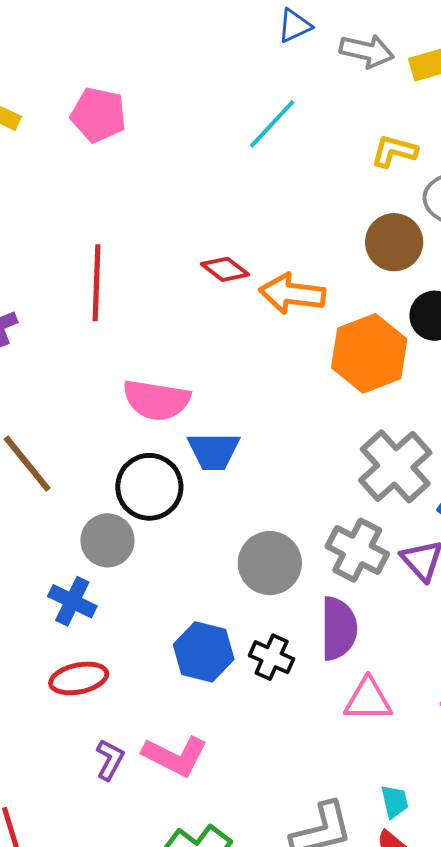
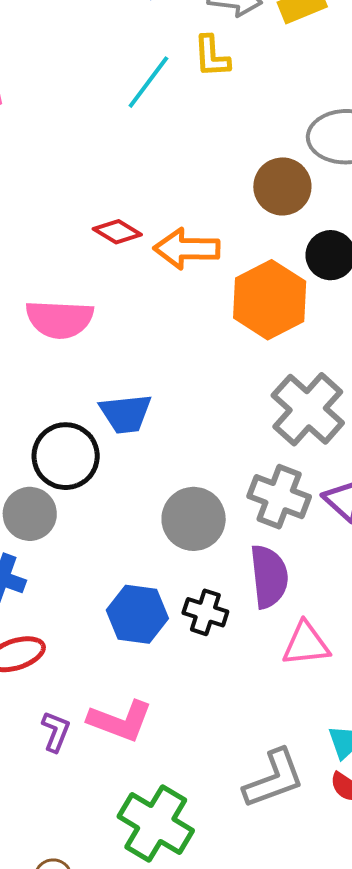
yellow L-shape: (394, 151) -> (212, 56), moved, turned -102
pink semicircle: (156, 400) -> (60, 319), moved

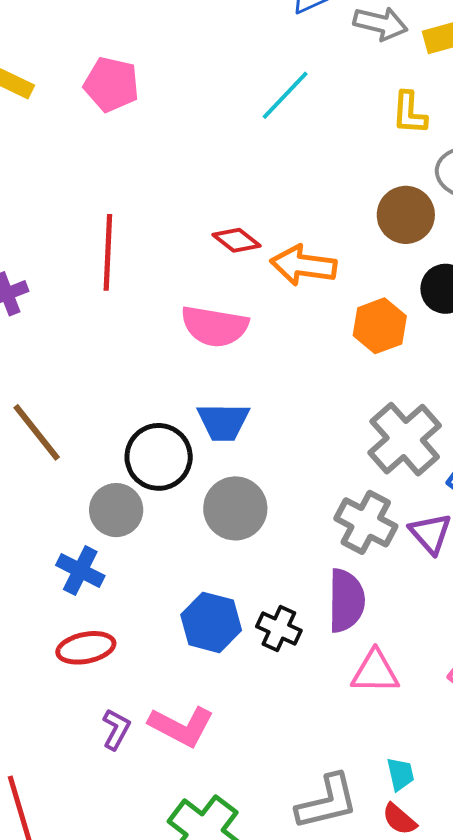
yellow L-shape: (212, 56) -> (409, 113), moved
orange hexagon: (270, 300) -> (380, 326), size x0.7
pink semicircle: (60, 319) -> (215, 326), moved
gray circle: (194, 519) -> (235, 508), moved

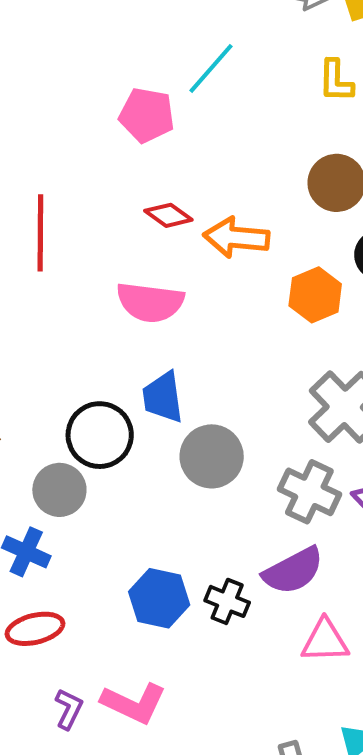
pink pentagon: (111, 84) -> (147, 115), moved
blue trapezoid: (223, 422) -> (163, 397), turned 84
gray circle: (235, 508) -> (212, 456), moved
purple semicircle: (346, 601) -> (293, 571), turned 64

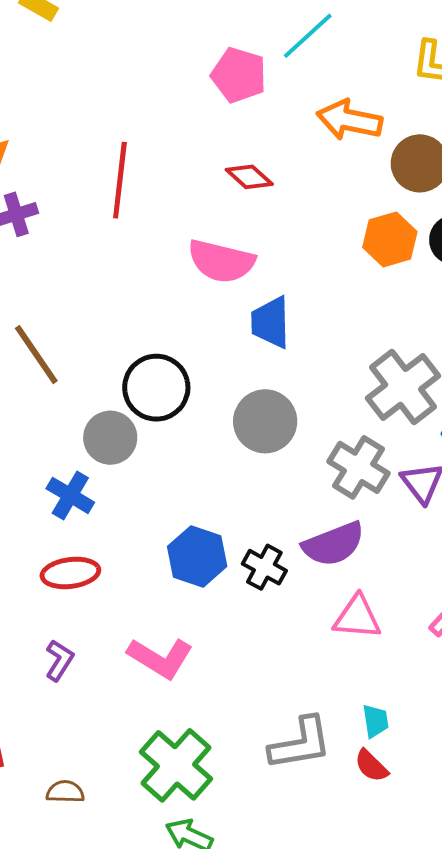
orange arrow: (236, 238) -> (349, 120), moved
orange hexagon: (315, 295) -> (390, 239), moved
blue trapezoid: (163, 397) -> (271, 322), moved
purple L-shape: (69, 709) -> (59, 660), moved

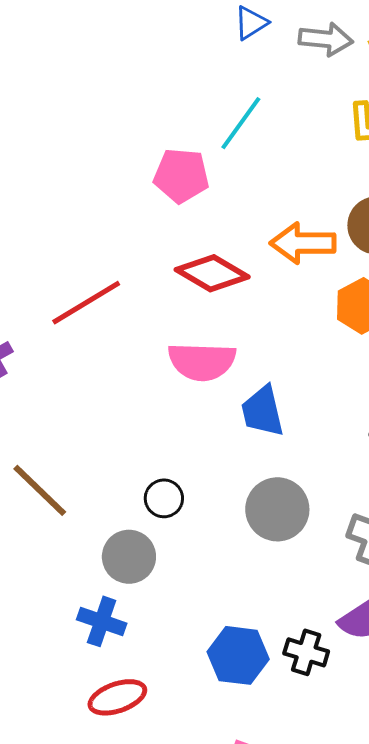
orange arrow: (349, 120) -> (303, 243), moved
red diamond: (249, 177) -> (212, 273), size x1.5
red line: (120, 180) -> (86, 303), turned 64
black circle: (156, 388) -> (164, 498), size x0.6

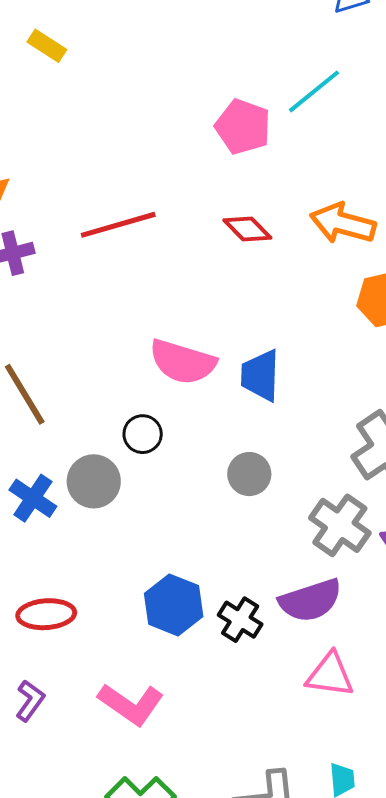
red diamond: (212, 273) -> (247, 229), size x0.7
pink semicircle: (202, 361) -> (183, 362), moved
gray circle: (277, 509) -> (249, 474), size x0.7
blue cross: (102, 621) -> (33, 498), moved

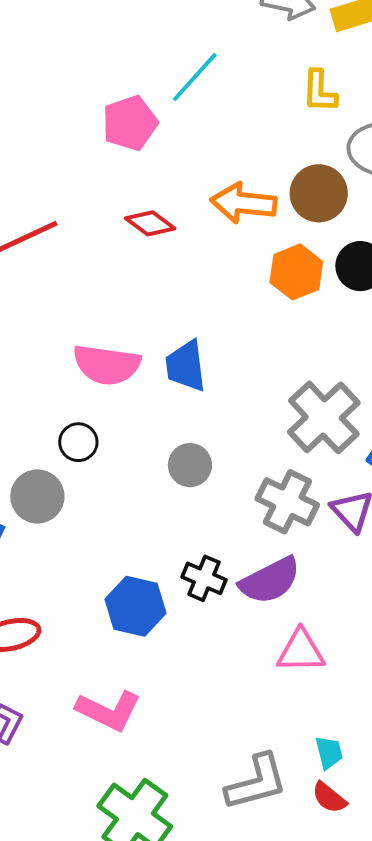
pink pentagon: (243, 127) -> (130, 123), turned -30
black cross: (240, 620) -> (204, 578), moved

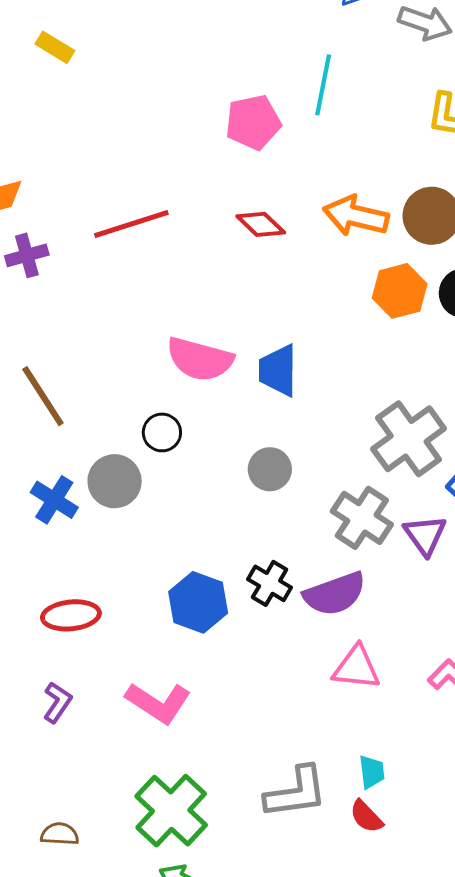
cyan line: (195, 77) -> (323, 85), turned -38

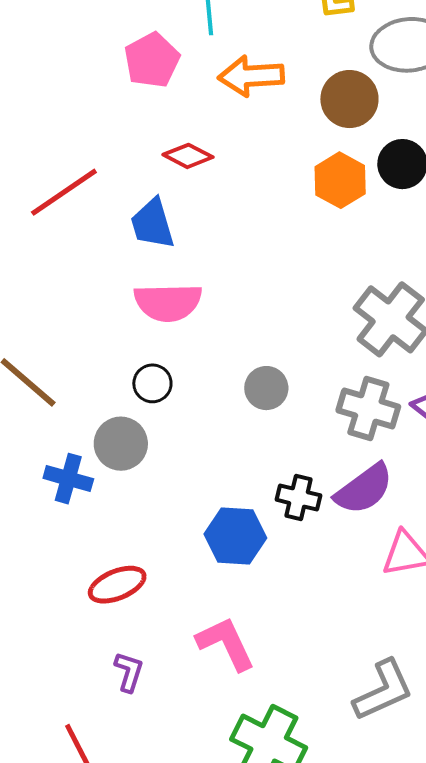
orange arrow: (356, 216) -> (251, 76), moved
blue trapezoid: (278, 370) -> (152, 224), moved
pink L-shape: (158, 703) -> (226, 644), turned -132

